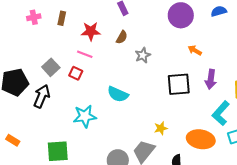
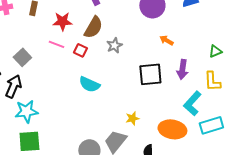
brown semicircle: (122, 37) -> (93, 27), size x1.6
red square: (76, 73) -> (80, 50), moved
cyan star: (85, 116) -> (26, 111), moved

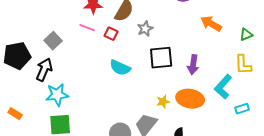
orange arrow: (166, 40) -> (211, 24), moved, size x1.5
purple arrow: (182, 69) -> (193, 65), moved
black square: (150, 74) -> (161, 58), moved
cyan rectangle: (211, 125) -> (242, 109), size x0.6
orange ellipse: (172, 129) -> (190, 99), moved

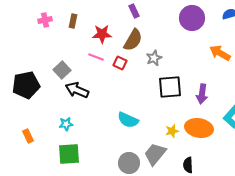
cyan semicircle: (120, 68) -> (128, 120), moved
black arrow: (44, 70) -> (77, 90), moved, turned -90
cyan star: (57, 95) -> (66, 124), size x0.6
orange rectangle: (15, 114) -> (28, 136), moved, turned 32

